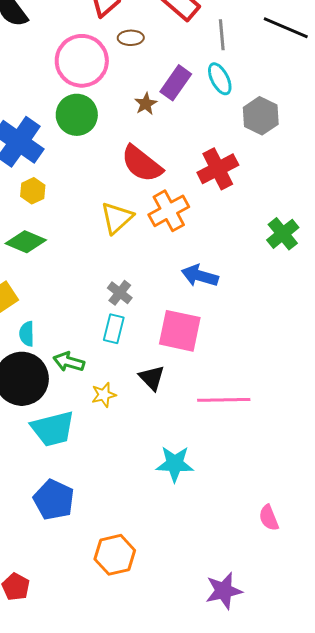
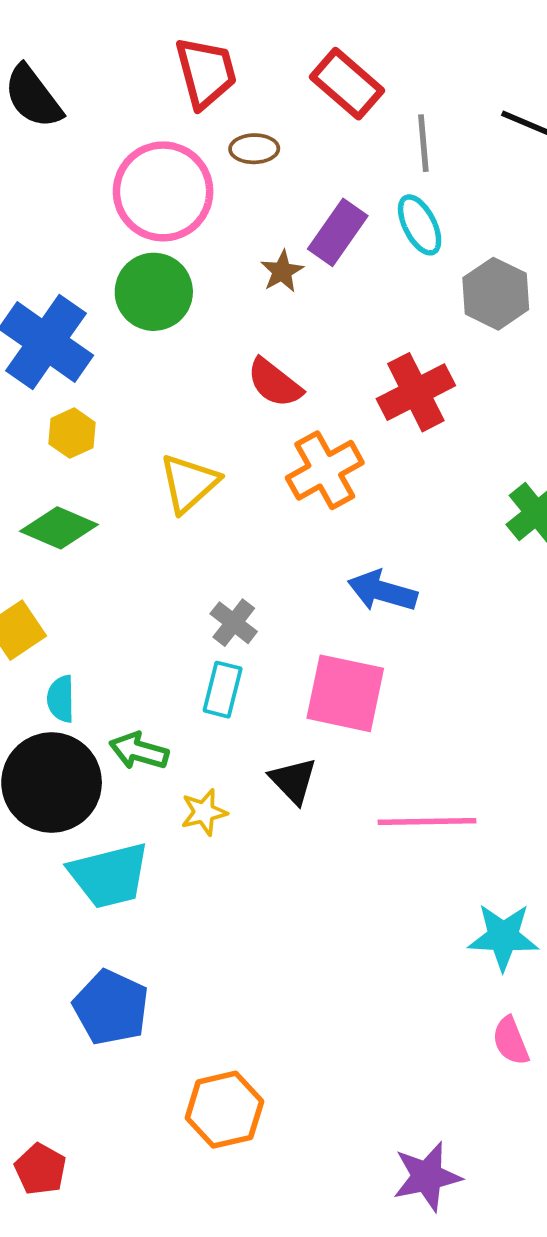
red semicircle: (142, 164) -> (275, 383), size x0.7
yellow triangle: (117, 218) -> (189, 483), moved
cyan star: (175, 464) -> (503, 937), moved

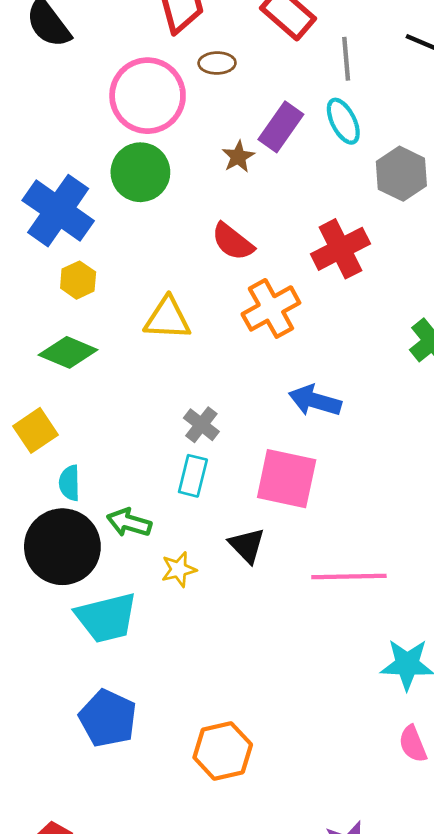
yellow triangle: (189, 483) -> (167, 318), turned 45
orange hexagon: (224, 1110) -> (223, 751), moved

